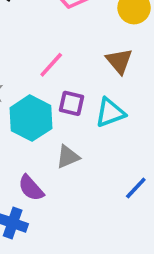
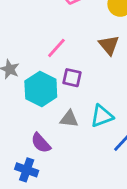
cyan triangle: (110, 113) -> (102, 116), moved
gray triangle: (68, 157) -> (69, 119), turned 30

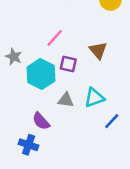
brown triangle: (109, 45) -> (98, 50), moved

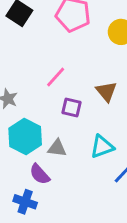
cyan hexagon: (41, 74) -> (25, 136), moved
gray triangle: (66, 100) -> (57, 148), moved

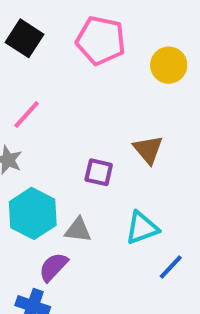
pink line: (56, 77) -> (27, 115), moved
purple semicircle: (40, 174) -> (53, 267), turned 85

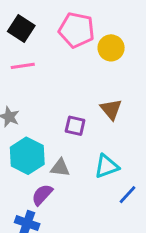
yellow circle: (169, 65) -> (111, 48), moved
pink line: (27, 115) -> (23, 66), moved, turned 40

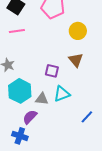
yellow circle: (111, 48) -> (78, 31), moved
cyan triangle: (107, 166) -> (62, 94), moved

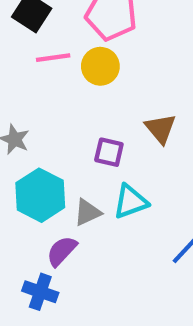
pink line: (17, 31) -> (53, 58), moved
yellow circle: (78, 31) -> (100, 66), moved
gray triangle: (42, 99) -> (87, 212), turned -32

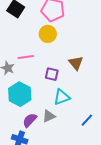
pink line: (53, 58) -> (26, 57), moved
gray triangle: (87, 212) -> (49, 116), moved

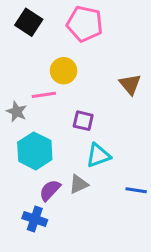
yellow circle: (48, 34) -> (64, 71), moved
brown triangle: (76, 63) -> (130, 84), moved
blue line: (87, 120) -> (136, 190), turned 56

